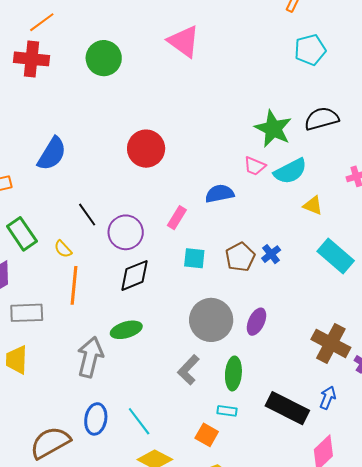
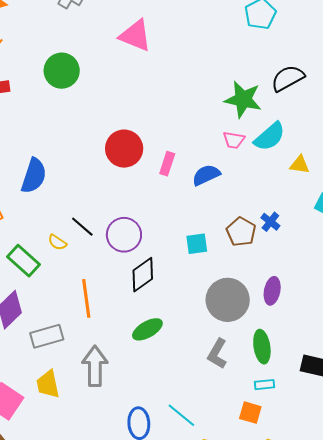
pink rectangle: (177, 218) -> (167, 164), moved
yellow semicircle: (63, 249) -> (57, 242), moved
gray arrow: (90, 357) -> (95, 366), moved

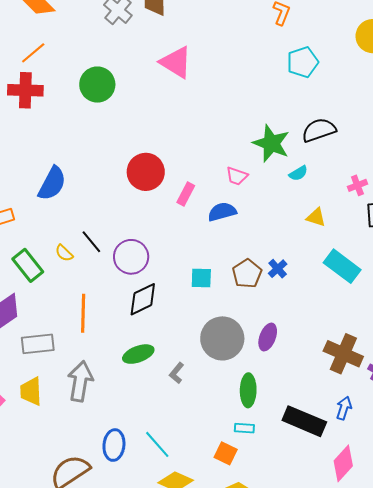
cyan semicircle: (270, 137) -> (298, 173), moved, size x0.6
pink trapezoid: (234, 140) -> (237, 176), moved
gray L-shape: (217, 354) -> (177, 373), moved, size x0.7

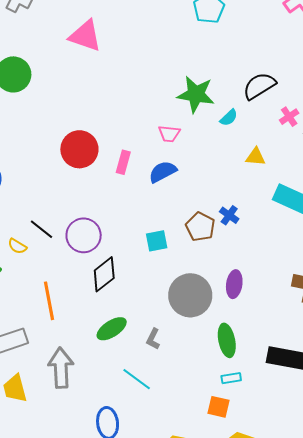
black semicircle: (319, 130) -> (259, 86), moved
cyan line: (157, 444) -> (137, 379), moved

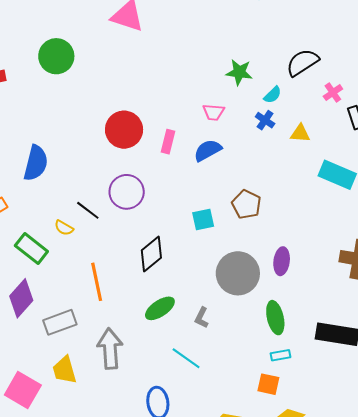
green star: (196, 94) -> (239, 72), size x0.7
blue cross: (229, 215) -> (265, 120), moved
purple circle: (84, 235) -> (127, 192), moved

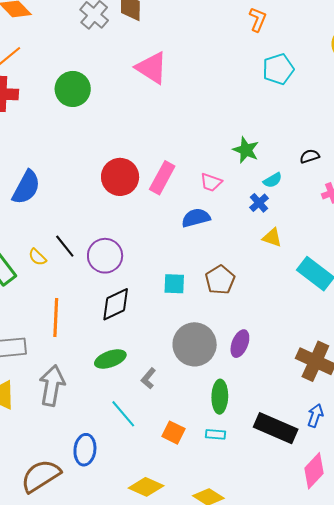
black semicircle: (302, 62) -> (310, 156), size x0.6
yellow triangle: (300, 133) -> (272, 238), moved
pink rectangle: (168, 142) -> (162, 178), moved, size x1.4
purple circle: (127, 192) -> (105, 256), moved
orange square: (268, 384) -> (173, 433), moved

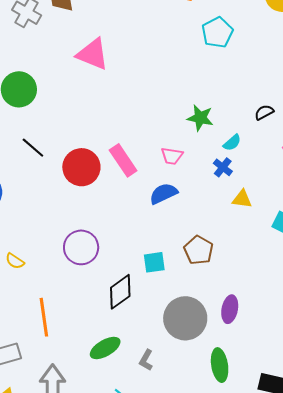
pink rectangle: (162, 178) -> (123, 160), turned -52
black line: (65, 246) -> (33, 148), moved
black diamond: (116, 304) -> (120, 292), moved

